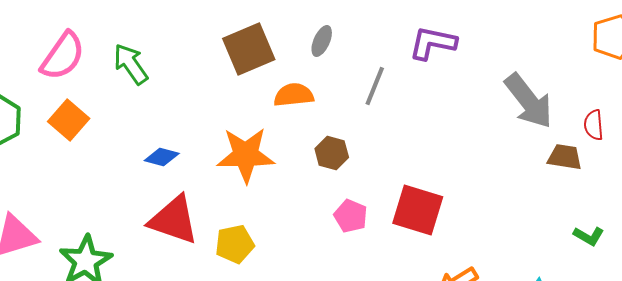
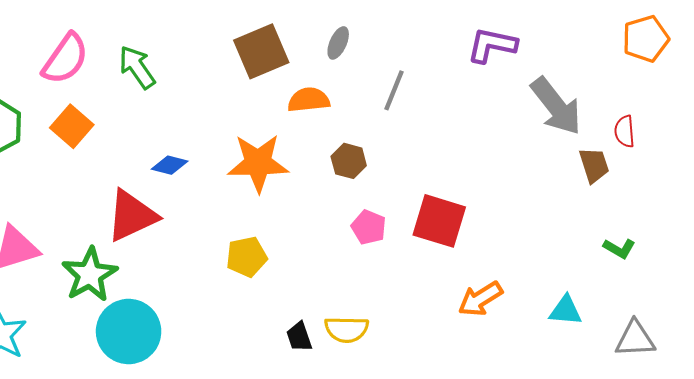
purple L-shape: (433, 43) -> (492, 45), moved
brown trapezoid: (565, 157) -> (594, 165), turned 63
red triangle: (174, 220) -> (132, 216), moved, turned -44

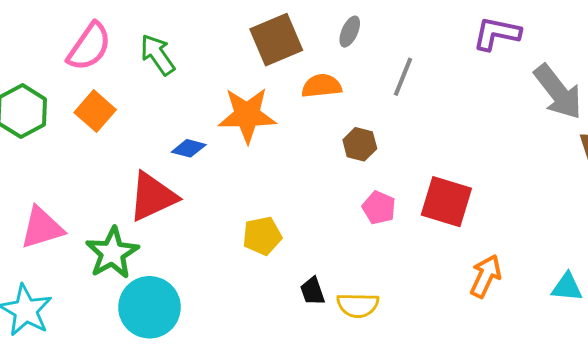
orange star: (258, 163) -> (247, 115), moved
orange arrow: (480, 299) -> (486, 276), turned 147
black trapezoid: (299, 337) -> (312, 291), moved

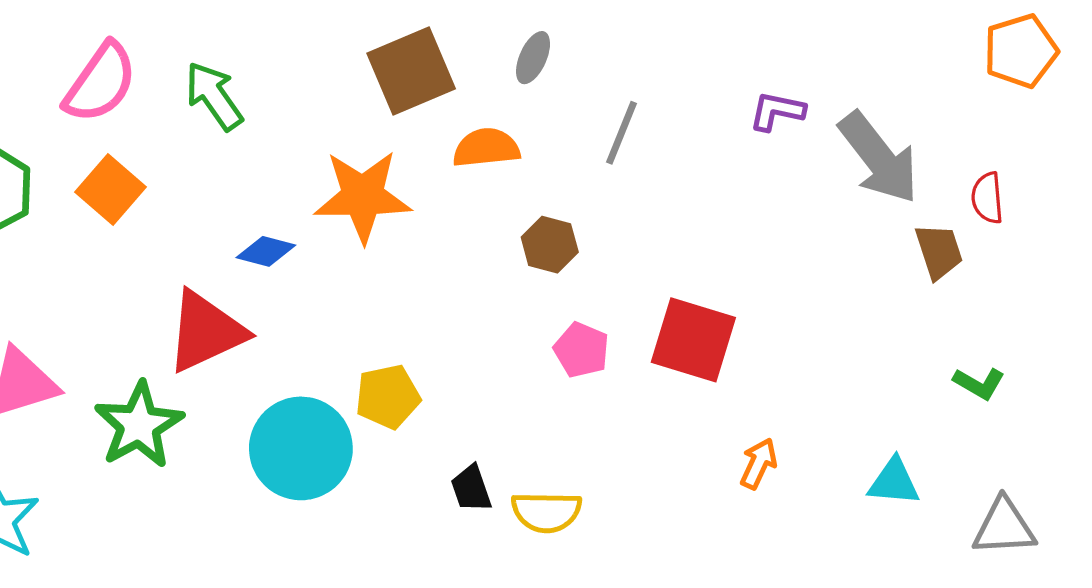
purple L-shape: (497, 34) -> (777, 111), moved, size x0.7
orange arrow: (486, 276) -> (759, 463), size x0.7
cyan circle: (149, 307) -> (301, 448), moved

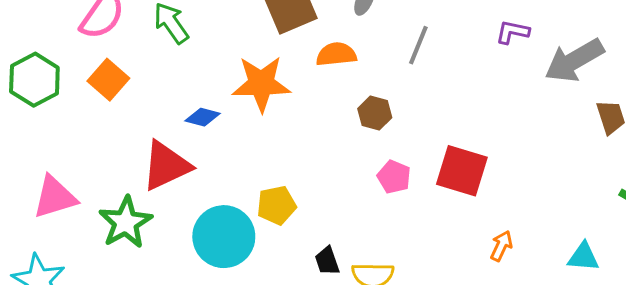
gray arrow: (879, 158) -> (574, 60), turned 98

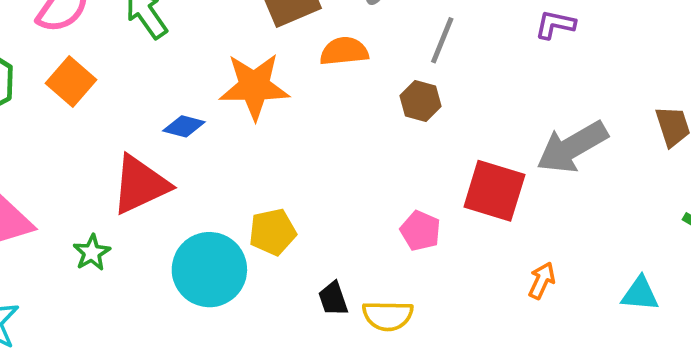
gray arrow: (574, 60) -> (572, 147), moved
brown hexagon: (375, 113) -> (420, 101), moved
pink pentagon: (394, 177) -> (420, 231), moved
green star: (126, 222) -> (92, 253), size x0.6

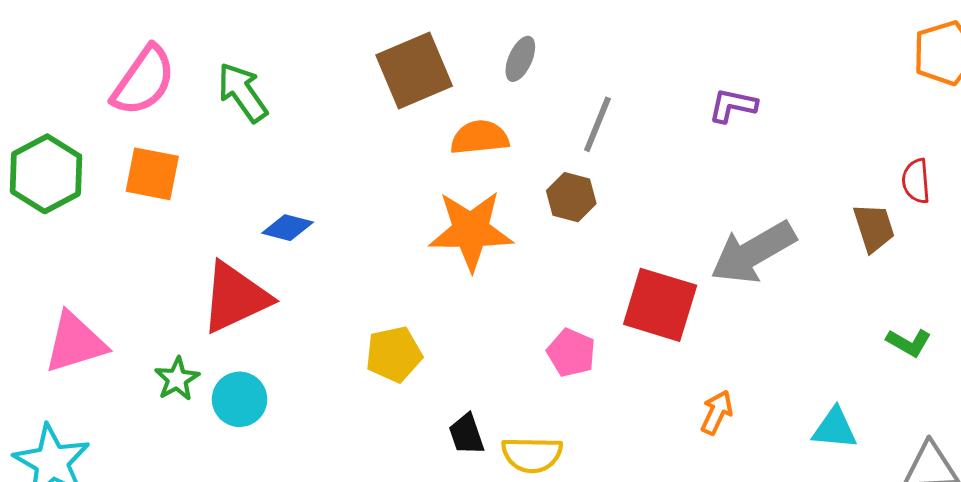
orange square: (71, 82) -> (152, 174), turned -30
orange star: (254, 86) -> (471, 231), moved
cyan circle: (209, 270) -> (240, 399), moved, size x0.6

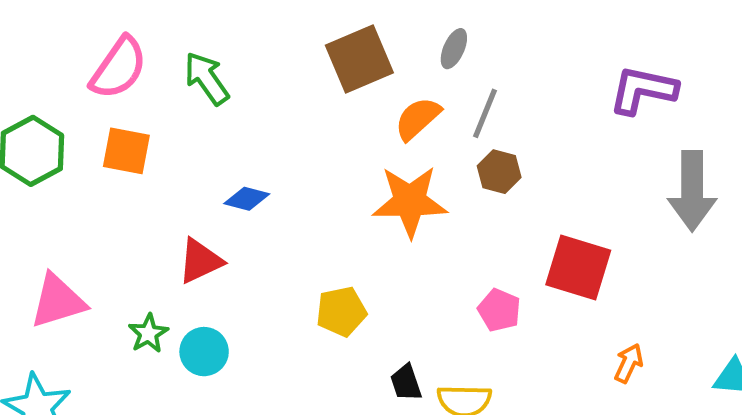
purple L-shape: (733, 105) -> (643, 90), size x1.6
gray line: (597, 124) -> (485, 113), moved
orange semicircle: (480, 137) -> (418, 119), turned -36
gray arrow: (753, 252) -> (692, 191), moved, turned -60
red triangle: (235, 297) -> (200, 261), size x0.7

